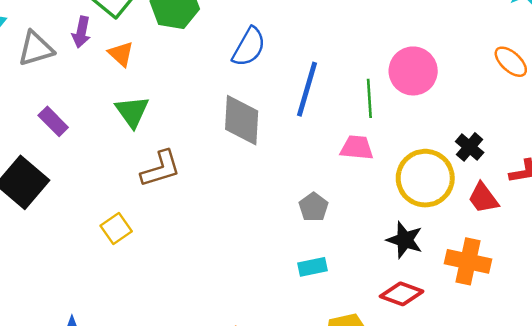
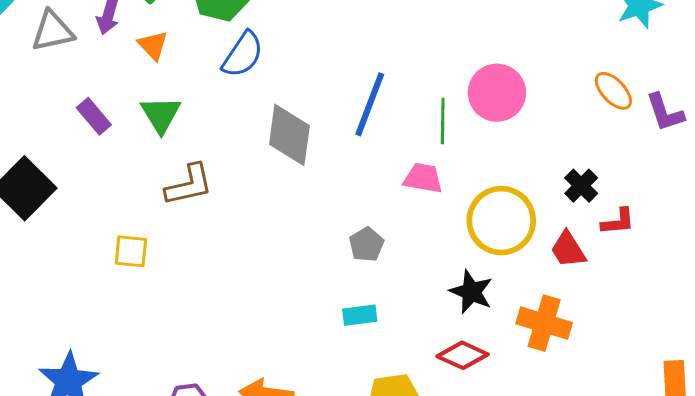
blue semicircle: (249, 47) -> (243, 55), moved
purple rectangle: (53, 121) -> (94, 116), moved
black cross: (470, 147) -> (581, 186), moved
yellow square: (116, 228) -> (131, 251), turned 36

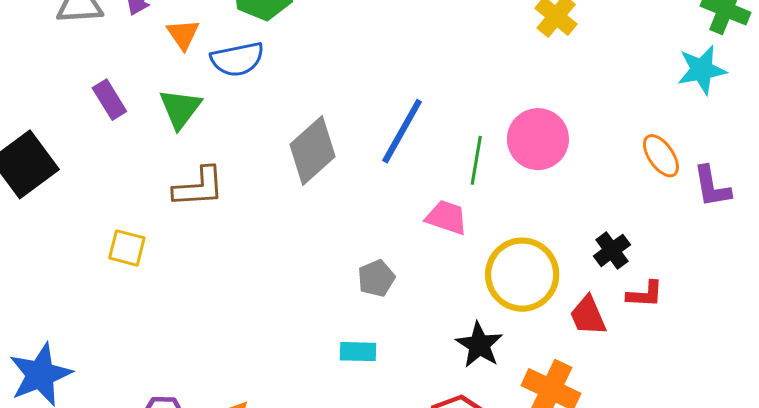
blue semicircle: (243, 55) -> (237, 59), moved, turned 36
gray diamond: (289, 135) -> (313, 151), turned 32

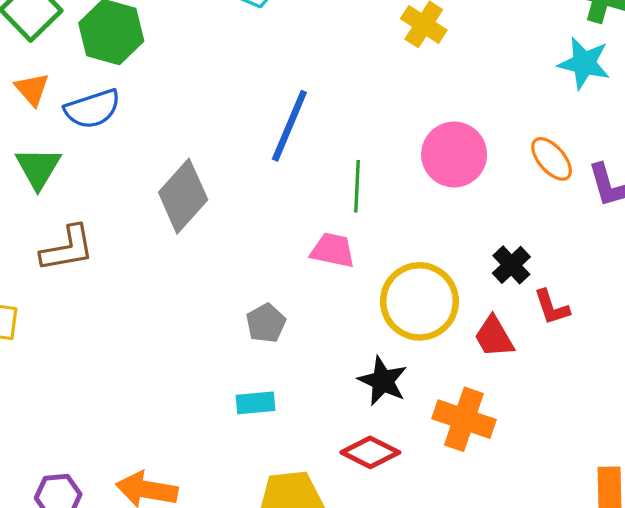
cyan star: (702, 70) -> (584, 63), turned 30
blue line: (402, 131) -> (289, 126), moved
pink circle: (538, 139) -> (454, 155), moved
red L-shape: (645, 294) -> (552, 307), turned 75

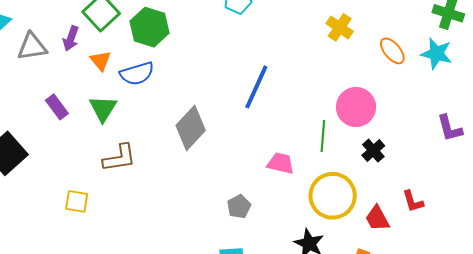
orange ellipse: (552, 159) -> (392, 51), moved
green line: (357, 186) -> (323, 136), moved
black cross: (511, 265) -> (373, 151), moved

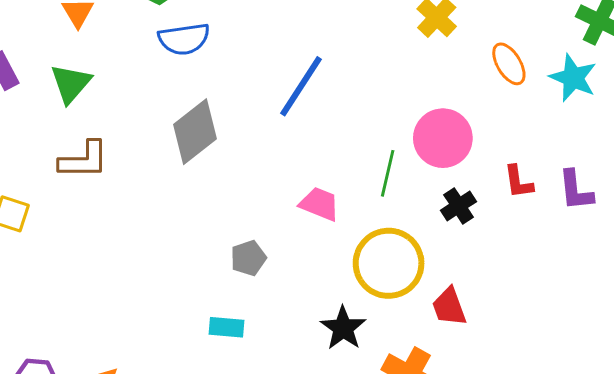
blue semicircle: (137, 74) -> (184, 39), moved
red L-shape: (413, 201) -> (518, 182), moved

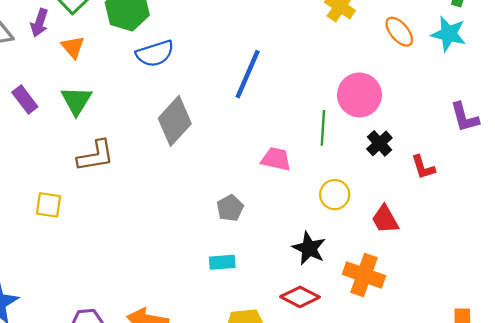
red L-shape: (518, 182) -> (423, 167), moved
yellow circle: (389, 263) -> (335, 195), size x0.6

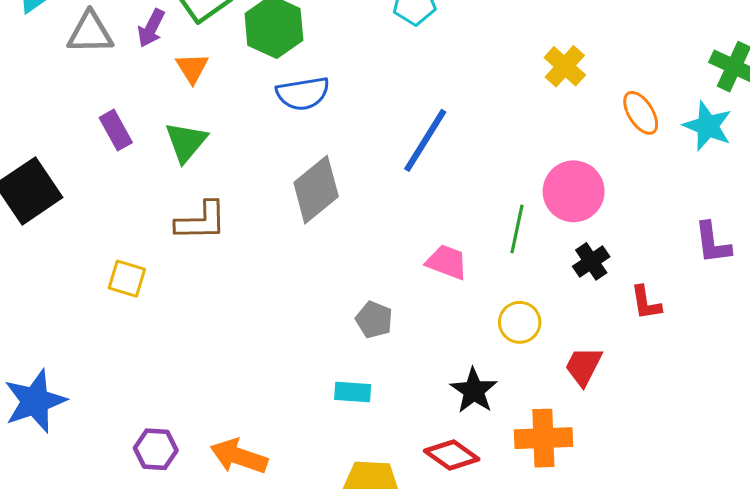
gray pentagon: (230, 208) -> (374, 320), turned -30
red trapezoid: (385, 219) -> (583, 366), turned 48
orange cross: (364, 275) -> (543, 438), turned -30

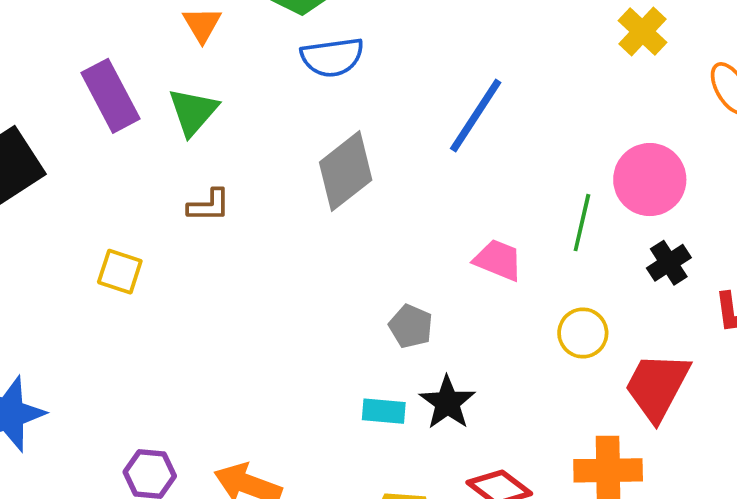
purple rectangle: (116, 130) -> (110, 96), size x1.5
brown L-shape: (201, 221) -> (209, 206), size x0.7
red trapezoid: (583, 366) -> (657, 386), size x1.5
black star: (474, 391) -> (447, 403), moved

